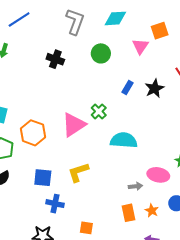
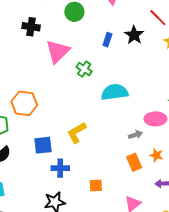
pink triangle: (74, 125) -> (58, 51), moved

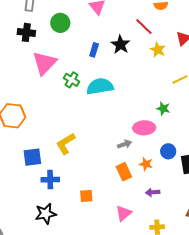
black cross: (31, 27) -> (26, 32), moved
cyan semicircle: (115, 92) -> (100, 86), moved

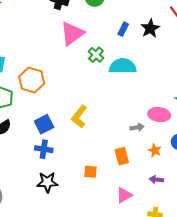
yellow L-shape: (66, 144) -> (79, 117), turned -30
blue square: (32, 157) -> (44, 124), turned -30
orange rectangle: (124, 172) -> (122, 156), moved
blue cross: (50, 180) -> (44, 149), moved

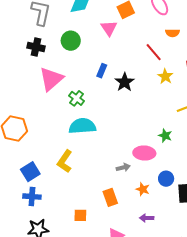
black star: (150, 28) -> (125, 82), moved
cyan semicircle: (123, 66) -> (82, 126), moved

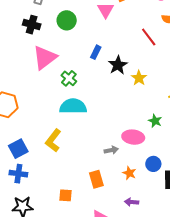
yellow star: (165, 76) -> (139, 78), moved

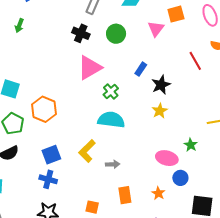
yellow star: (139, 78) -> (160, 111), moved
gray arrow: (111, 150) -> (113, 164), moved
blue circle: (153, 164) -> (180, 178), moved

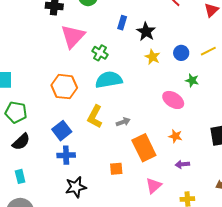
orange hexagon: (44, 109) -> (64, 87), moved
pink ellipse: (167, 158) -> (173, 100), turned 35
blue circle: (180, 178) -> (181, 53), moved
orange rectangle: (125, 195) -> (144, 148), size x1.5

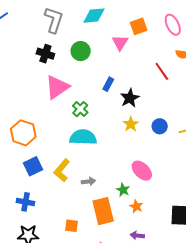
green star: (192, 80) -> (123, 190), moved
orange hexagon: (64, 87) -> (23, 133), moved
blue square: (62, 131) -> (33, 166), moved

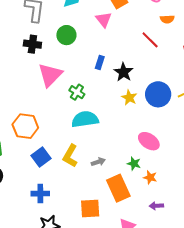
blue circle: (160, 126) -> (158, 94), size x1.6
orange square: (72, 226) -> (90, 208), size x1.5

